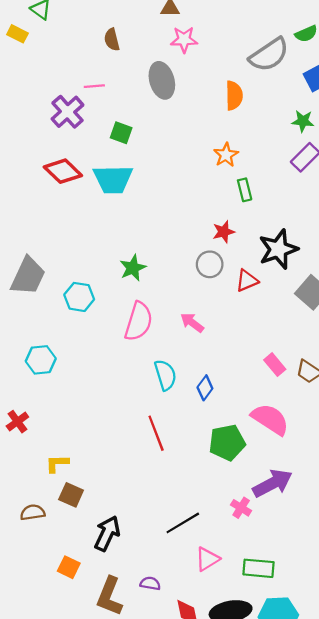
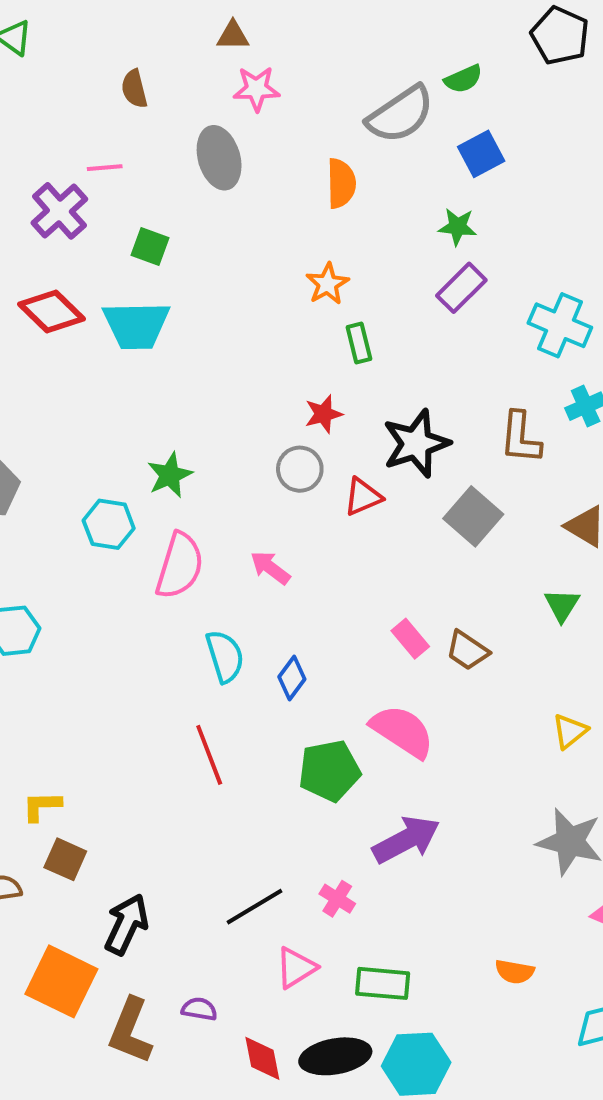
cyan hexagon: (79, 297) -> (109, 524), moved
pink cross: (241, 508) -> (337, 899), moved
orange square: (69, 567) -> (61, 981), size x1.8

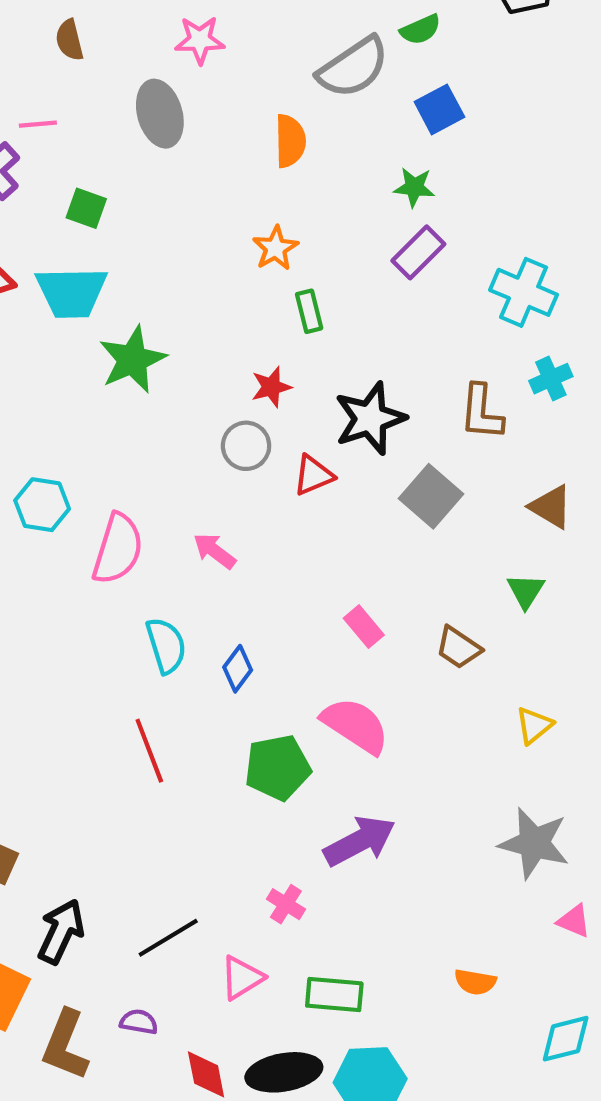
green star: (170, 475) -> (132, 360), moved, size x1.4
brown trapezoid: (467, 650) -> (458, 648), moved
black line: (255, 907) -> (168, 938), moved

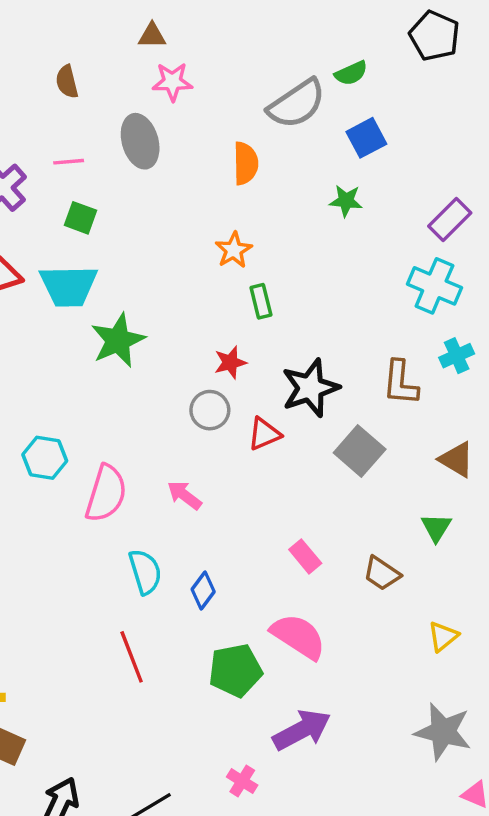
pink line: (38, 124) -> (69, 162), moved
purple rectangle: (418, 252) -> (450, 220), moved

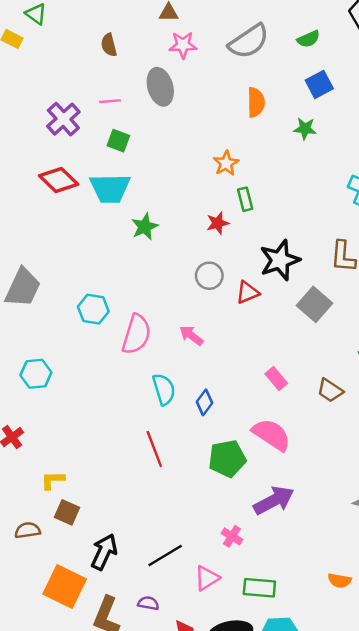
gray semicircle: (297, 104) -> (249, 41), moved
orange semicircle: (246, 163) -> (256, 102), moved
green star: (118, 340) -> (145, 227), size x0.7
red star: (230, 362) -> (218, 223), moved

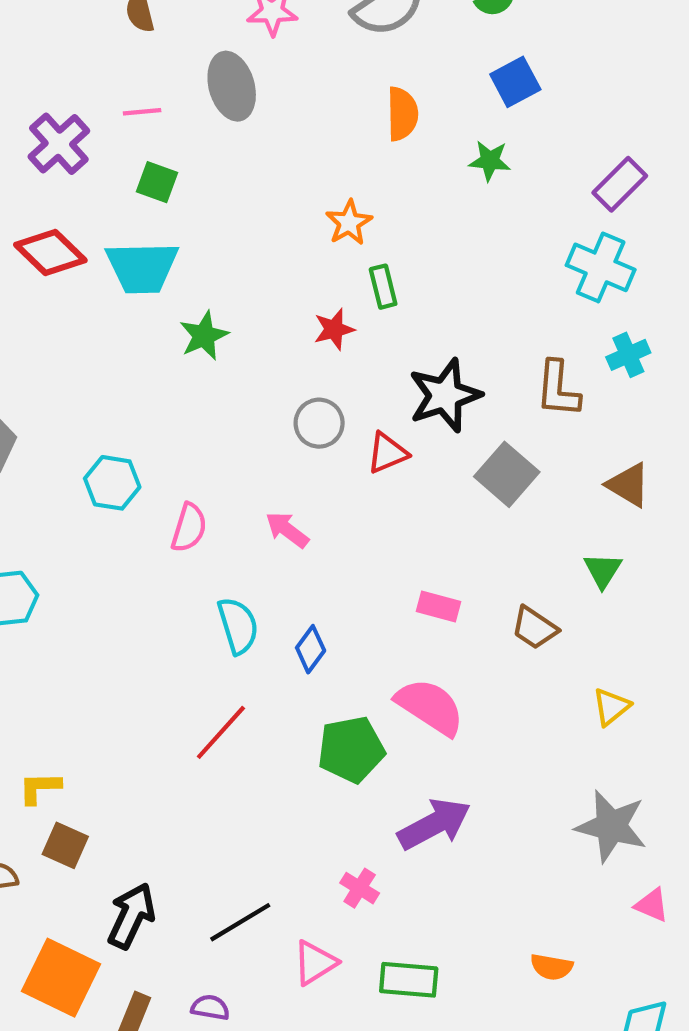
pink semicircle: (136, 334) -> (189, 528), size x0.7
pink rectangle: (276, 378) -> (439, 607), turned -35
red line: (154, 449) -> (221, 732), turned 63

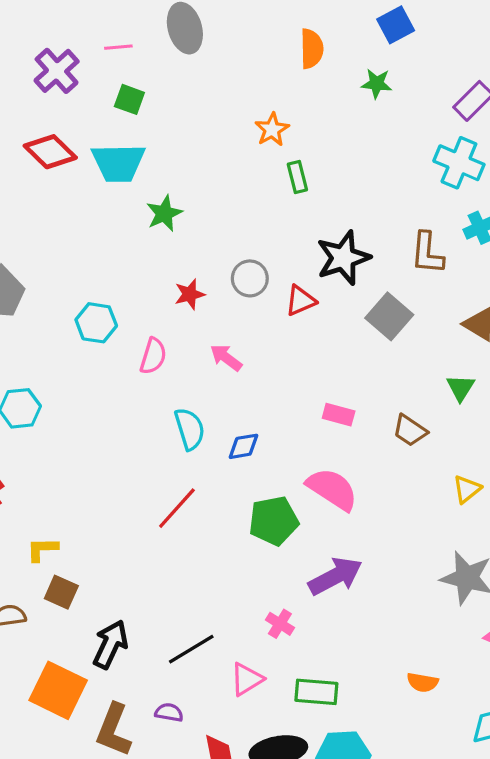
red star: (334, 329) -> (190, 294), moved
blue diamond: (311, 649) -> (243, 446), turned 44

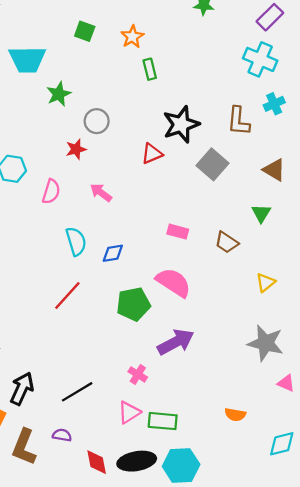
green square: (129, 99) -> (85, 31), moved
gray circle: (250, 278) -> (97, 121), moved
pink triangle: (247, 679) -> (129, 412), moved

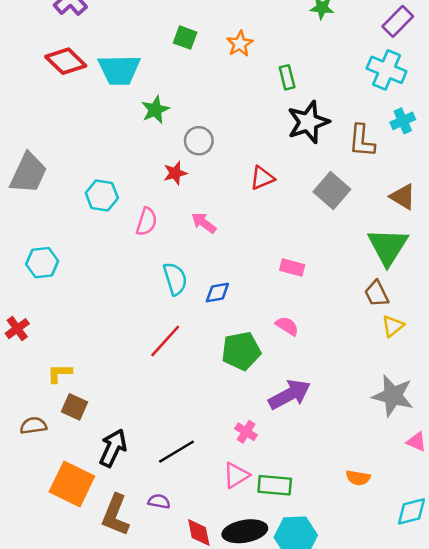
green rectangle: (150, 69) -> (287, 77), moved
black star: (181, 124) -> (308, 122), moved
green triangle: (261, 213) -> (388, 246), size x1.8
brown trapezoid: (227, 242) -> (377, 294), moved, turned 30
pink semicircle: (173, 282) -> (287, 326), size x0.6

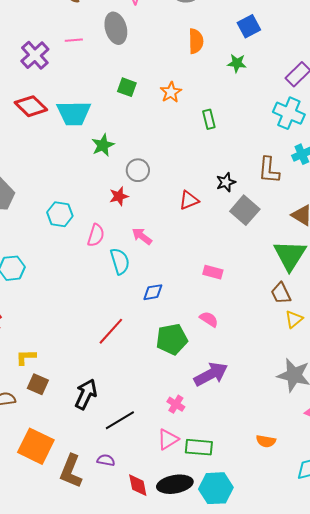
black star: (308, 122) -> (226, 182), moved, size x0.6
cyan semicircle: (175, 279) -> (120, 261), moved
black arrow: (113, 448) -> (86, 394), moved

